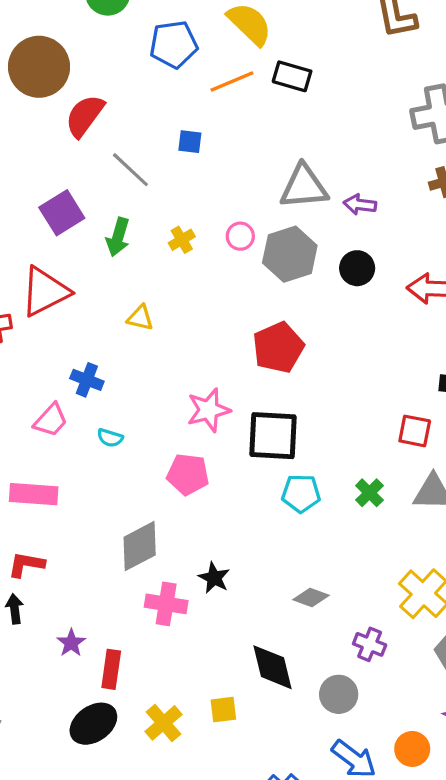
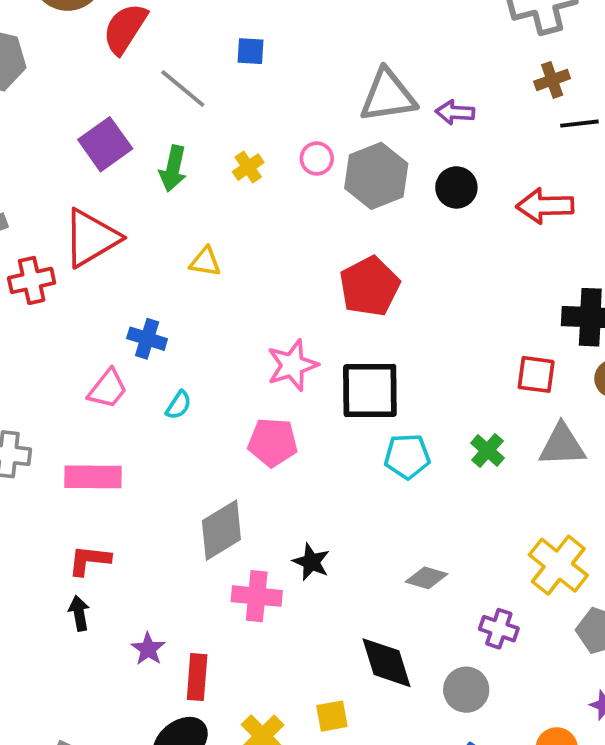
cyan semicircle: (110, 438) -> (179, 405), turned -70

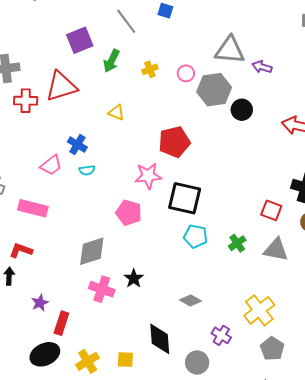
black circle: (456, 187) -> (242, 110), moved
red pentagon: (370, 286) -> (174, 142), moved
cyan semicircle: (179, 405) -> (87, 170), moved, turned 35

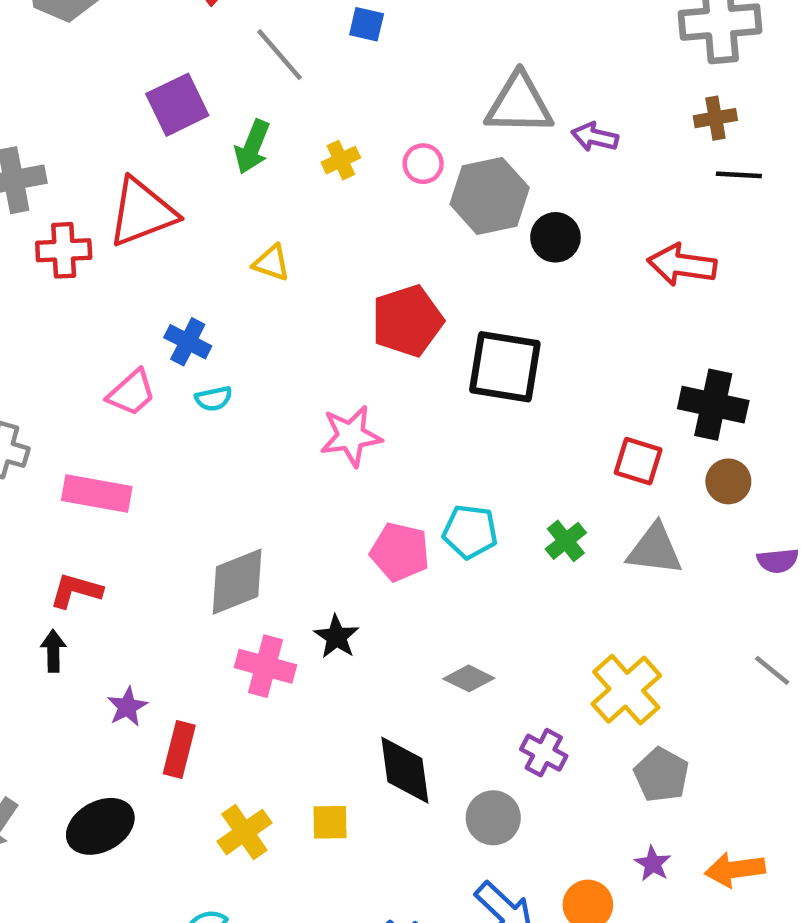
pink star: (148, 176) -> (351, 436), moved
black square: (185, 198) -> (505, 367), moved
pink pentagon: (129, 213) -> (400, 552), moved
black ellipse: (45, 354) -> (100, 826), moved

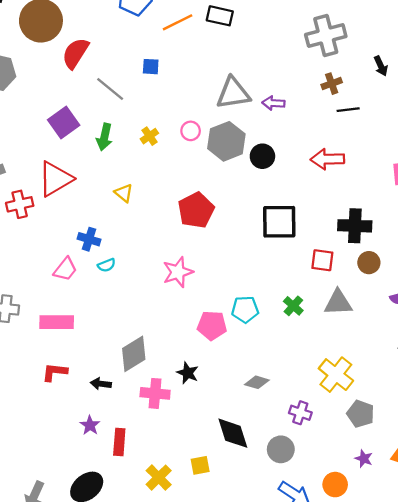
yellow triangle: (271, 263) -> (124, 193), turned 30
black square: (505, 367) -> (279, 222), moved
black arrow: (53, 651) -> (101, 384), moved, turned -72

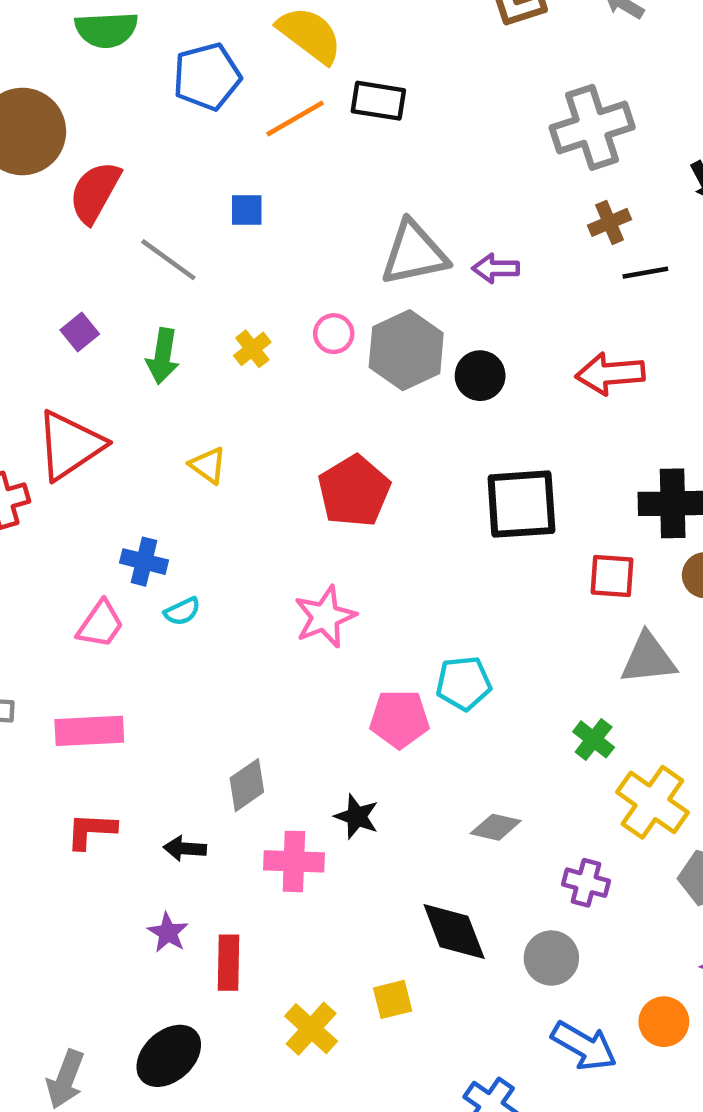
purple square: (64, 123) -> (80, 332), size x0.6
green cross: (293, 306) -> (594, 739), moved
gray diamond: (134, 354) -> (247, 785), size x0.7

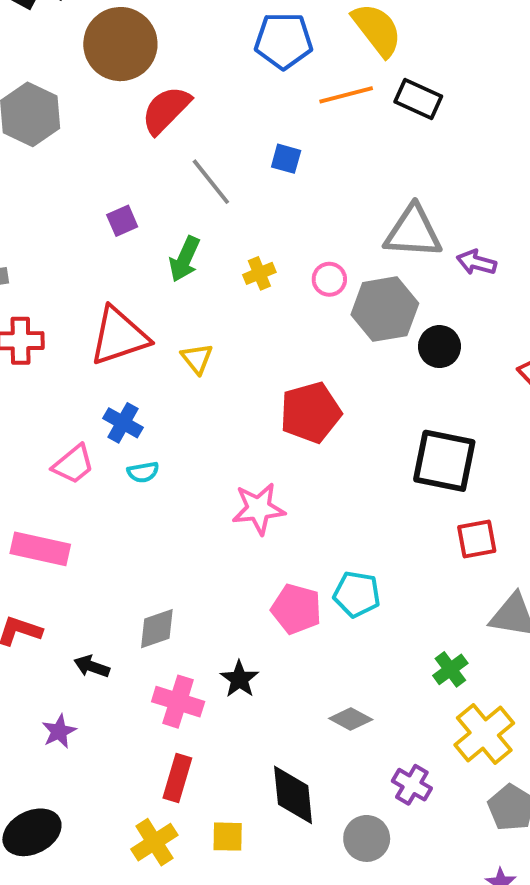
red triangle: (70, 445) -> (119, 336), moved
red square: (612, 576) -> (477, 539), moved, turned -30
red rectangle: (228, 963) -> (177, 778), moved

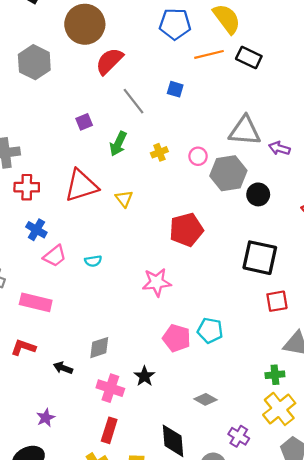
blue cross: (123, 423) -> (36, 230), moved
green cross: (450, 669) -> (275, 375), moved, turned 30
purple star: (59, 731) -> (46, 418), moved

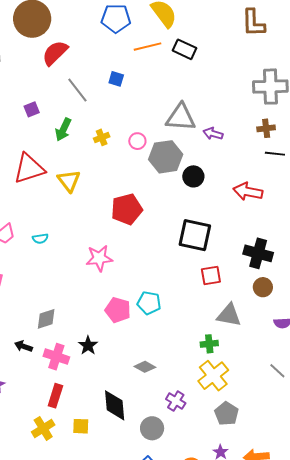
yellow triangle: (124, 199) -> (69, 181), size x1.4
black arrow: (63, 368) -> (23, 346), moved

